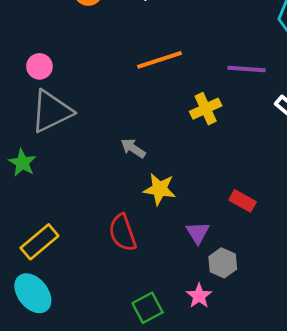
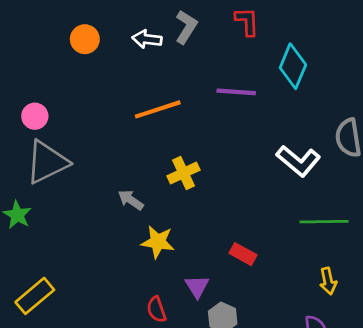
purple line: (247, 69) -> (236, 92), moved
yellow cross: (206, 109) -> (183, 173), moved
red semicircle: (123, 233) -> (156, 309), moved, size x0.7

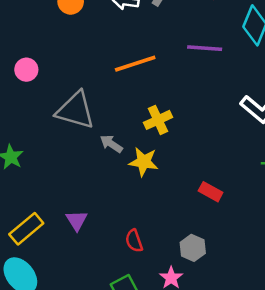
gray triangle: (47, 162) -> (75, 110), moved, turned 42
yellow star: (158, 242) -> (144, 162), moved
purple triangle: (197, 286) -> (77, 220), moved

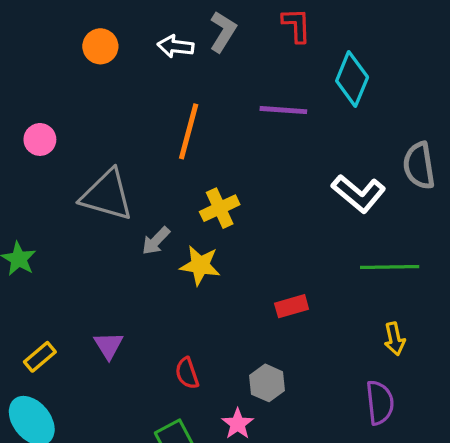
orange line: (135, 64) -> (189, 131), turned -57
gray arrow: (111, 144) -> (156, 241), turned -80
red rectangle: (211, 192) -> (292, 306), turned -45
yellow rectangle: (26, 229) -> (40, 357), size x0.7

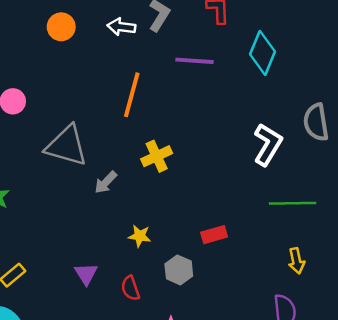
purple line: (283, 110) -> (194, 61), moved
white L-shape: (359, 193) -> (268, 144), turned -99
yellow star: (200, 265) -> (140, 236), moved, size x0.7
purple triangle: (109, 345) -> (86, 274), moved
gray hexagon: (267, 383) -> (179, 270), moved

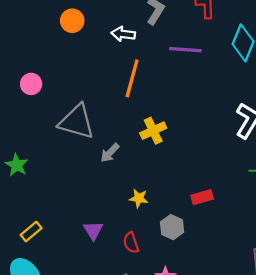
white arrow: (121, 27) -> (123, 34), moved

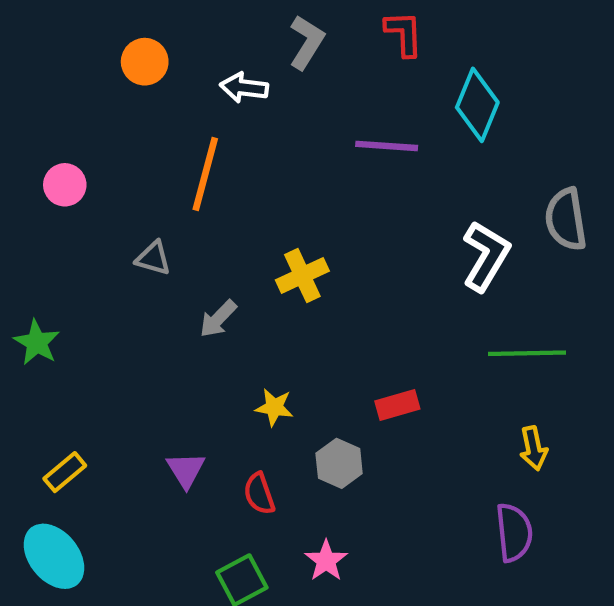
purple line: (185, 50) -> (387, 146), moved
orange line: (132, 78) -> (205, 174), moved
gray triangle: (77, 122) -> (153, 258), size x0.5

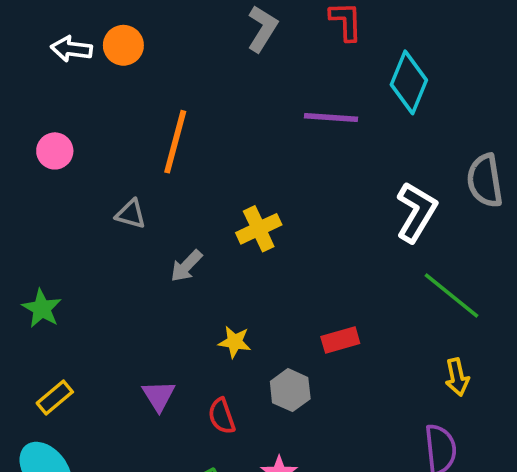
white arrow: (244, 88) -> (71, 49), moved
green star: (37, 342) -> (42, 309), moved
green line: (527, 353) -> (451, 296), turned 40

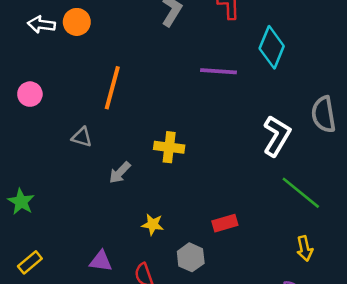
yellow cross: (259, 229) -> (169, 147), turned 32
purple triangle: (159, 396) -> (101, 261), turned -50

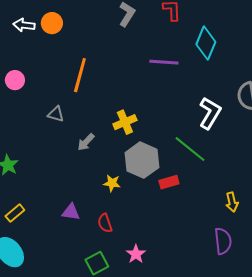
yellow cross: (169, 147) -> (125, 122), turned -30
green line: (301, 193) -> (190, 149), moved
gray hexagon: (191, 257) -> (142, 160), moved, size x1.6

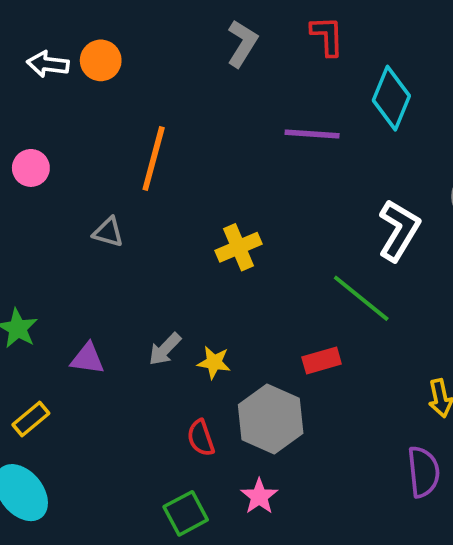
gray arrow: (86, 142) -> (165, 349), moved
gray hexagon: (142, 160) -> (271, 419), moved
purple triangle: (71, 212) -> (87, 359), moved

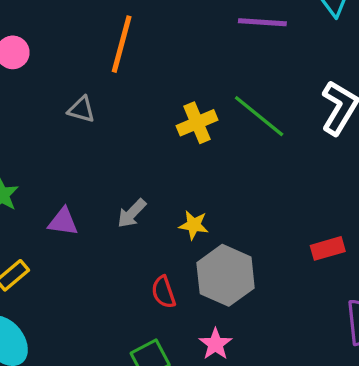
green line: (361, 298) -> (259, 116), moved
red rectangle: (322, 360) -> (328, 248), moved
yellow star: (214, 362) -> (194, 225), moved

